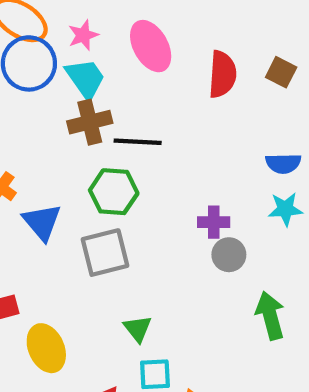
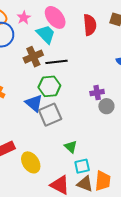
cyan trapezoid: (85, 79) -> (46, 34), moved
blue triangle: (42, 222) -> (34, 103), moved

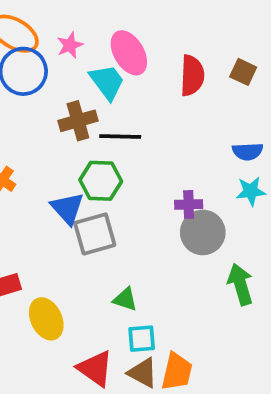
gray circle: (106, 106) -> (203, 232), size x1.5
green triangle: (71, 147) -> (125, 299), turned -32

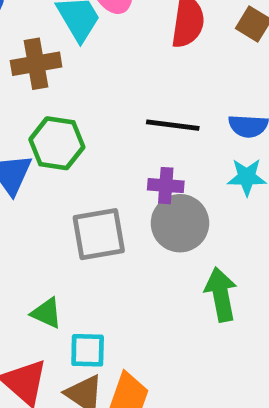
black line: (120, 136) -> (173, 125), moved
gray square: (95, 234) -> (99, 234), moved
green triangle: (125, 299) -> (47, 313), moved

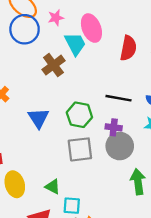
brown cross: (36, 64) -> (53, 65), turned -30
green hexagon: (57, 143) -> (79, 115), moved

